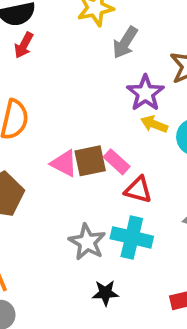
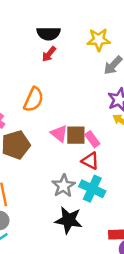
red triangle: (138, 190) -> (90, 161), moved
black star: (105, 293) -> (69, 220), size x1.6

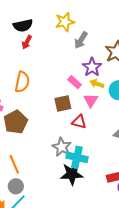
pink triangle: (59, 133) -> (91, 100), moved, turned 35
pink rectangle: (92, 139) -> (75, 82), moved
cyan cross: (92, 189) -> (77, 157), moved

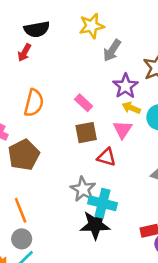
red arrow: (27, 42) -> (24, 53), moved
pink rectangle: (75, 82) -> (84, 103), moved

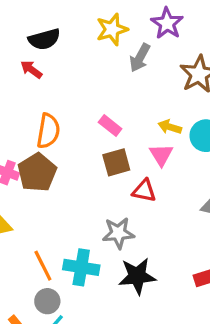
red arrow: (24, 53) -> (31, 69), turned 102
purple star: (125, 86) -> (167, 23), moved
brown pentagon: (24, 155) -> (37, 172), moved
gray star: (83, 189) -> (118, 233), turned -30
cyan cross: (103, 203) -> (81, 267), moved

